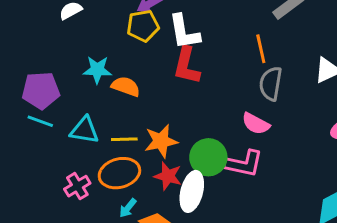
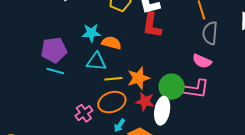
cyan triangle: (84, 130) -> (96, 62), moved

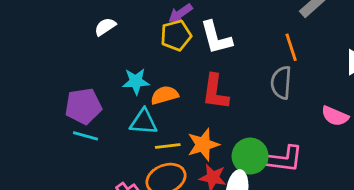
red L-shape: (152, 25) -> (215, 92), moved
gray semicircle: (210, 33) -> (281, 83), moved
orange semicircle: (111, 43) -> (165, 95), turned -30
pink semicircle: (202, 61) -> (335, 116), moved

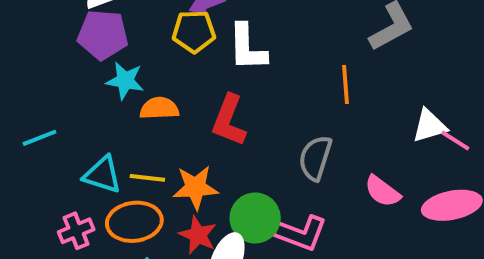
gray semicircle: (281, 83) -> (315, 158), moved
purple pentagon: (83, 106) -> (103, 35), moved
cyan triangle: (144, 122) -> (102, 175), moved
cyan line: (85, 136) -> (40, 138), turned -50

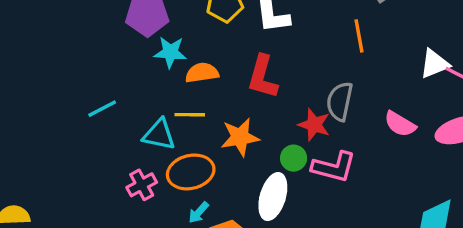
yellow line: (147, 178) -> (190, 115), moved
green circle: (255, 218) -> (294, 158), size x0.6
red star: (198, 235) -> (314, 125), moved

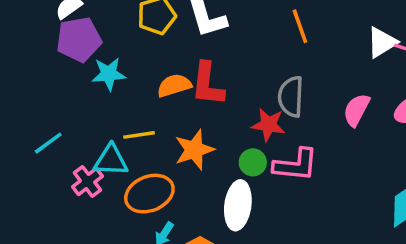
orange semicircle: (202, 73) -> (174, 85), moved
pink semicircle: (400, 124) -> (357, 110), turned 96
pink cross: (142, 185) -> (87, 181), moved

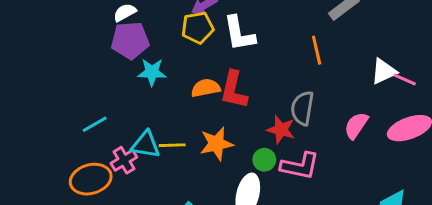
yellow line: (139, 135) -> (172, 145), moved
orange ellipse: (149, 194) -> (91, 179), moved

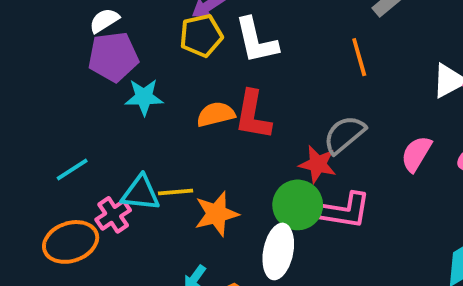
gray semicircle: (302, 108) -> (344, 135), turned 44
orange star: (216, 144) -> (216, 214), moved
green circle: (264, 160) -> (298, 205), size x1.6

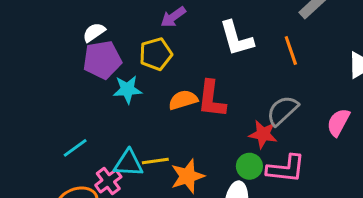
yellow pentagon: (201, 36) -> (156, 54), moved
white L-shape: (256, 41) -> (236, 38), moved
green circle: (298, 205) -> (249, 166), size x0.7

